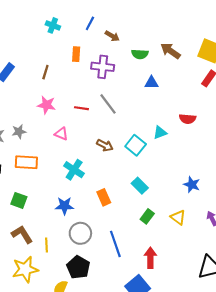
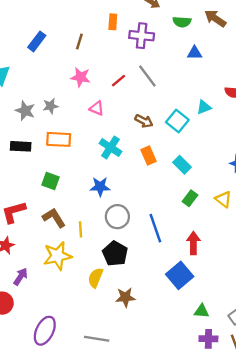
red line: (81, 108) -> (119, 81), turned -48
orange rectangle: (104, 197) -> (149, 156), moved

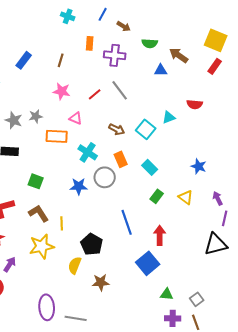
brown arrow: (215, 18) -> (179, 55), moved
orange rectangle: (59, 139) -> (57, 136), moved
gray circle: (117, 217) -> (105, 177), moved
purple ellipse: (45, 331) -> (47, 307), moved, turned -30

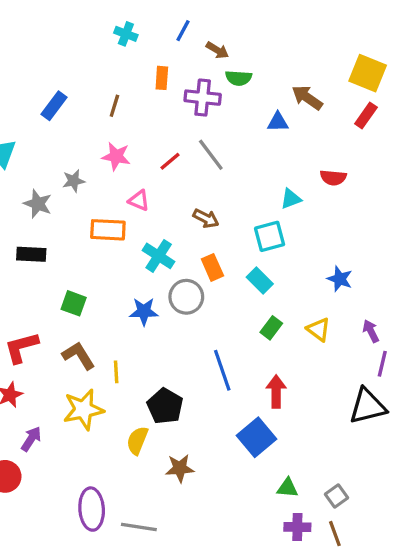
green semicircle: (150, 43) -> (239, 78), moved
gray star: (36, 116) -> (74, 181), moved
cyan square: (146, 129) -> (270, 236), moved, turned 36

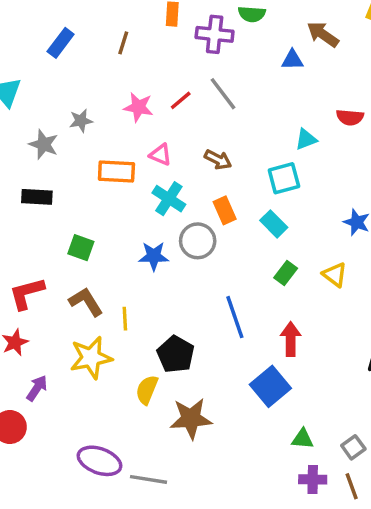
pink star: (116, 156) -> (138, 107), moved
pink triangle: (139, 200) -> (160, 155), moved
brown star: (180, 468) -> (191, 419), size x1.4
purple ellipse: (92, 509) -> (99, 461), turned -66

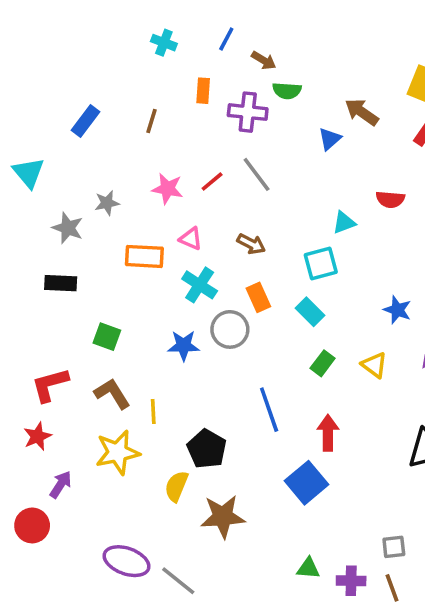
blue triangle: (292, 60) -> (330, 139), turned -40
green triangle: (303, 439) -> (308, 568), moved
gray square: (353, 447) -> (394, 547), turned 30
gray line: (149, 479) -> (178, 581), turned 30

